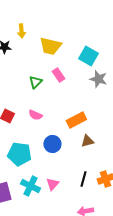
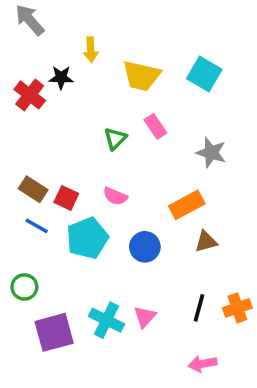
cyan square: (88, 56) -> (204, 74), moved
gray star: (98, 79) -> (211, 153), moved
cyan pentagon: (19, 154) -> (87, 238), moved, turned -30

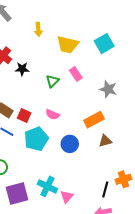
cyan square: (204, 74) -> (104, 44), turned 30
black star: (61, 78) -> (22, 69), moved
black line: (199, 308) -> (105, 189), moved
pink triangle: (145, 317) -> (67, 197), moved

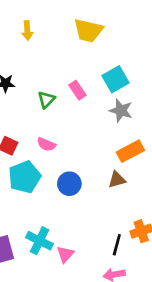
cyan square: (104, 44) -> (115, 79), moved
yellow trapezoid: (68, 45) -> (88, 30), moved
orange rectangle: (94, 120) -> (130, 151), moved

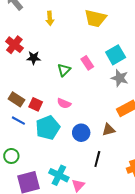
brown triangle: (117, 180) -> (108, 130), moved
black line: (117, 245) -> (97, 159), moved

